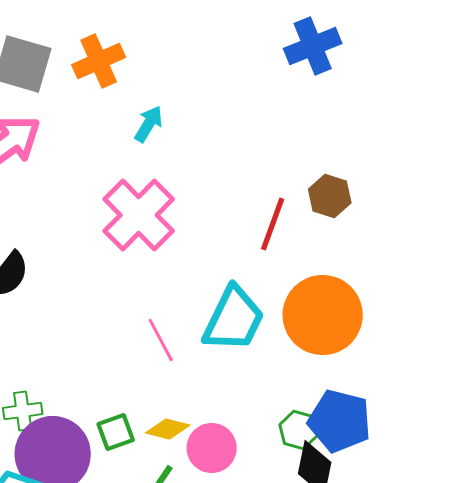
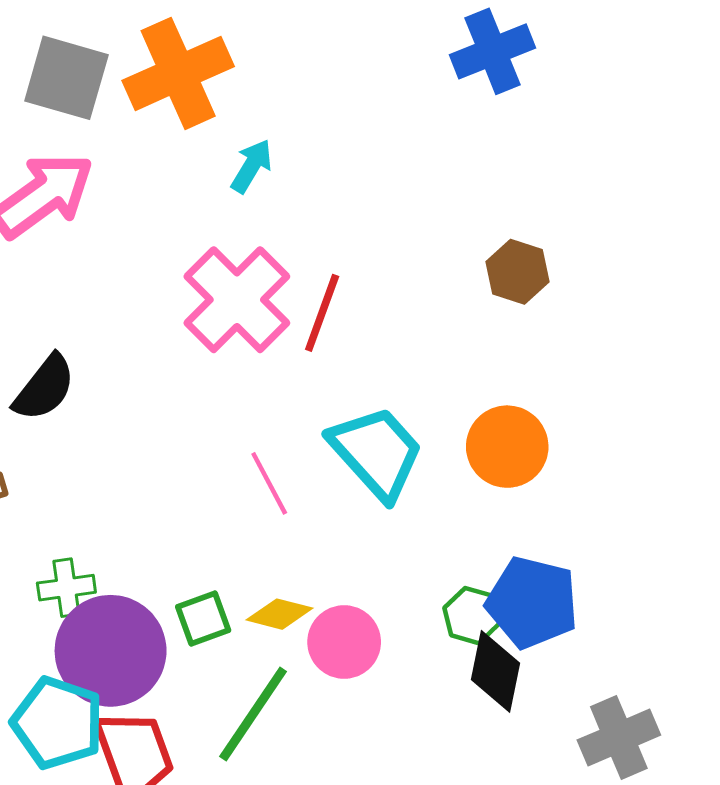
orange cross: (99, 61) -> (178, 73), size x1.4
red line: (273, 224) -> (322, 313), moved
orange circle: (323, 315) -> (507, 447), size x0.7
cyan trapezoid: (234, 319) -> (376, 452), turned -68

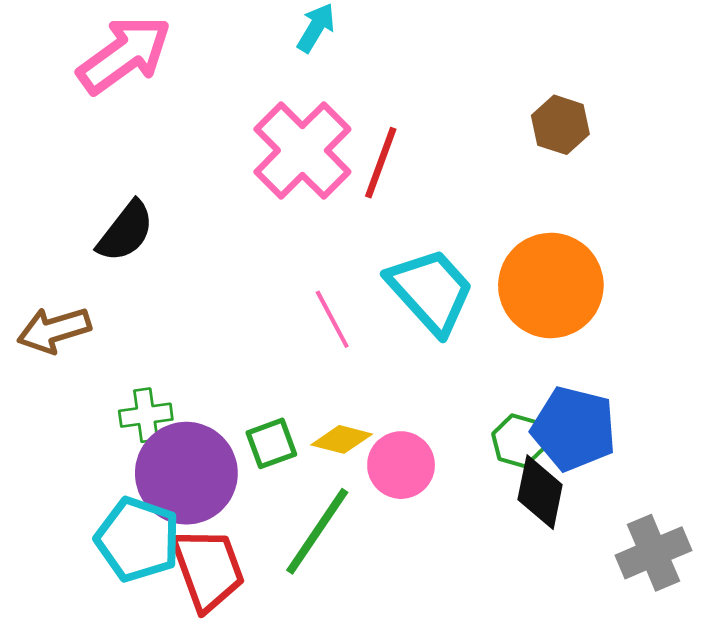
orange circle: (507, 447) -> (551, 285), size x1.4

